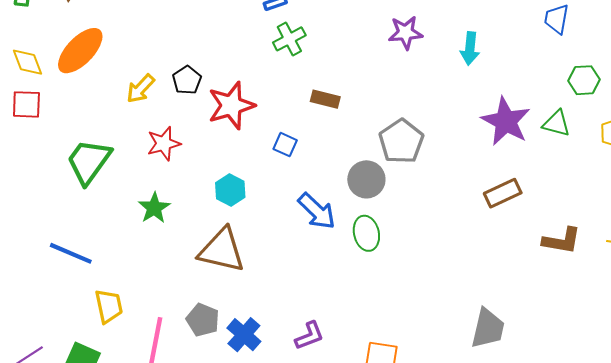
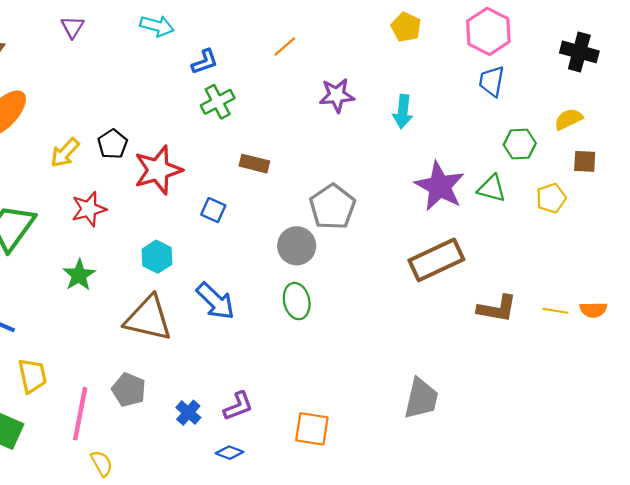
brown rectangle: (503, 193) -> (436, 260), size x1.4
blue arrow: (317, 211) -> (215, 301), moved
blue cross: (244, 335) -> (188, 413), moved, size x0.7

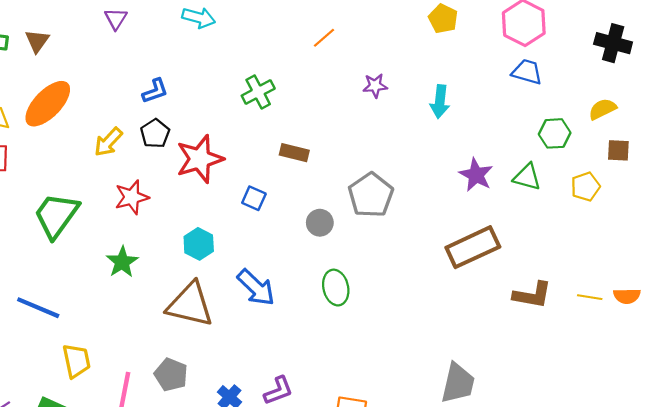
blue L-shape: (205, 62) -> (155, 91), moved
blue trapezoid: (492, 81) -> (527, 72), turned 96
purple star: (337, 95) -> (375, 86), size x0.7
purple star: (440, 186) -> (476, 175), size x0.7
gray circle: (297, 246) -> (320, 223), moved, size x0.7

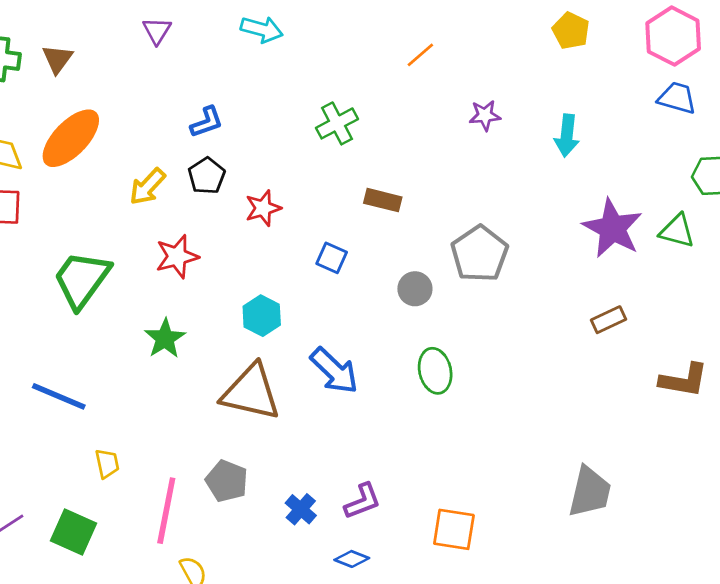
red star: (200, 159) -> (263, 208), size x0.6
purple star: (476, 175) -> (613, 228), size x1.4
brown rectangle: (473, 247) -> (609, 320), size x0.5
yellow trapezoid: (76, 361) -> (107, 464), size x0.7

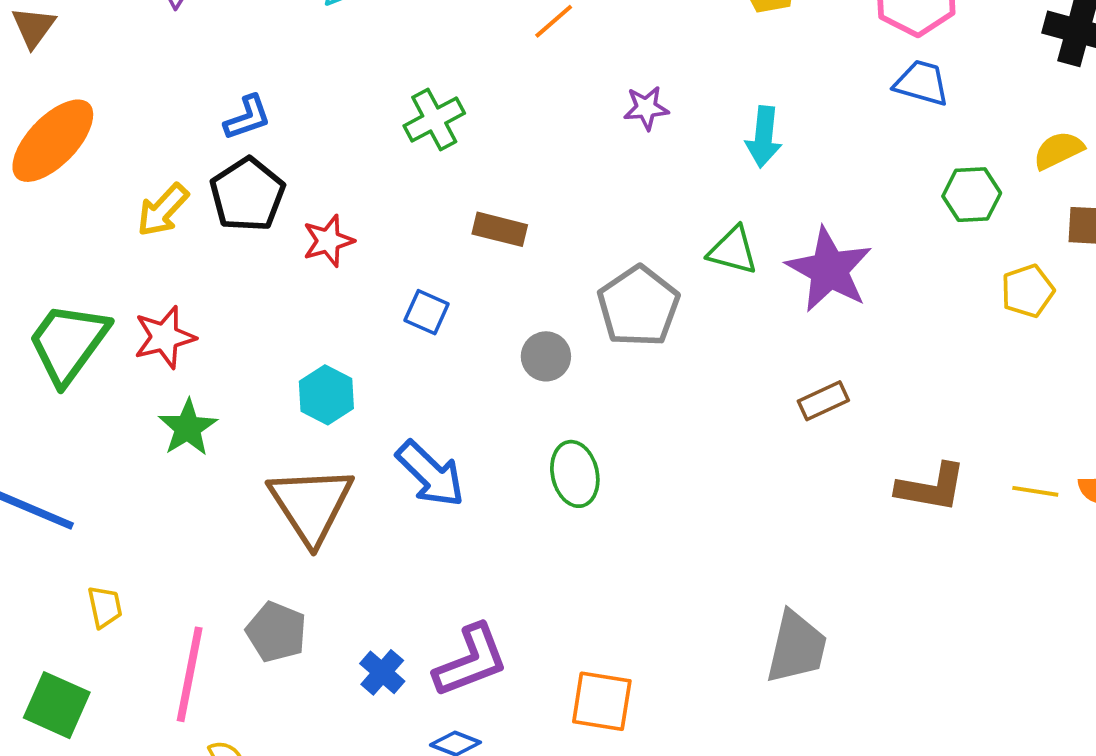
black pentagon: (207, 176) -> (247, 195), size x1.4
green triangle: (677, 231) -> (733, 250), moved
red star: (177, 257) -> (165, 337), moved
brown triangle: (251, 392) -> (311, 505), turned 44
purple L-shape: (363, 501) -> (471, 661), size x1.4

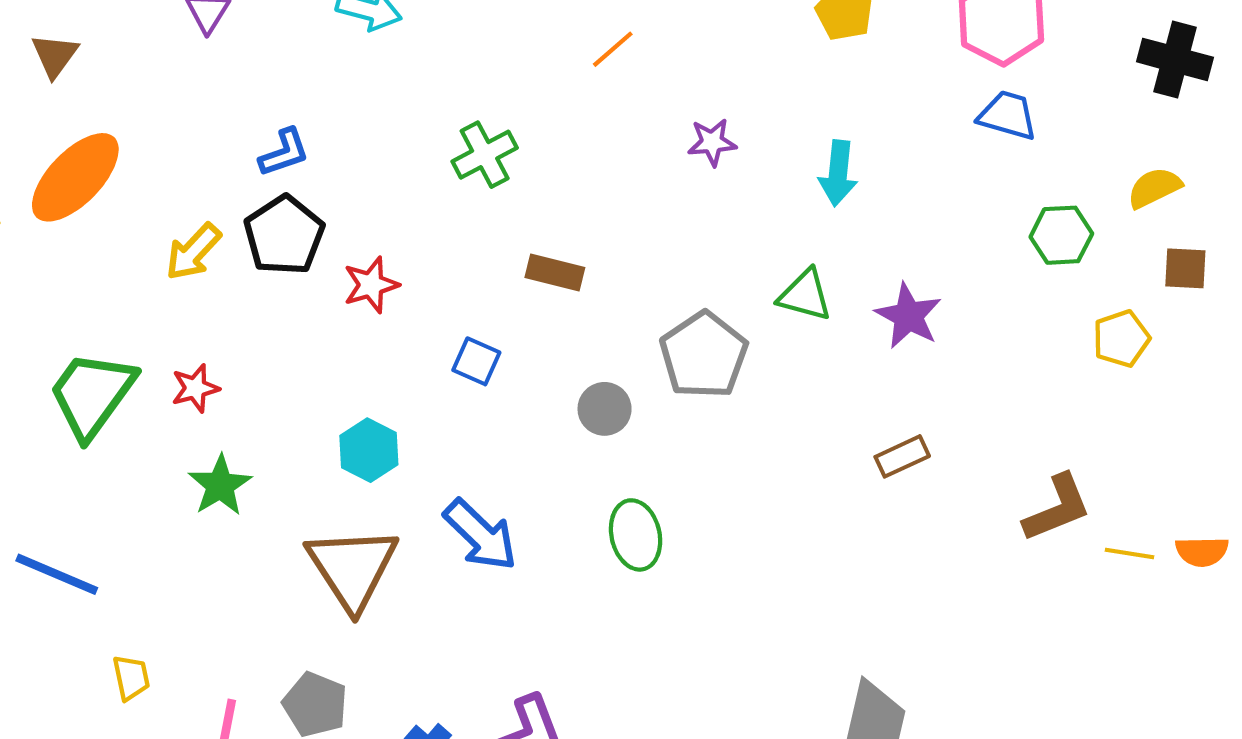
purple star: (829, 270) -> (908, 316), size x0.7
red star: (165, 337) -> (195, 388), size x0.7
brown L-shape: (931, 487) -> (1057, 508), moved, turned -32

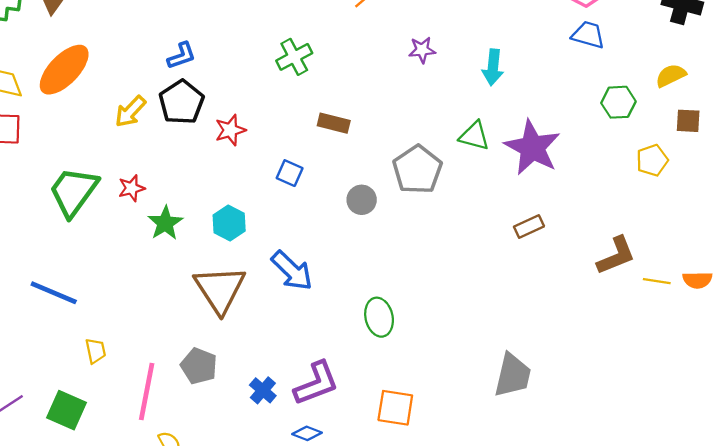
purple star: (908, 316) -> (532, 148), size x1.5
green star: (220, 485) -> (165, 223), moved
green ellipse: (636, 535) -> (379, 317), moved

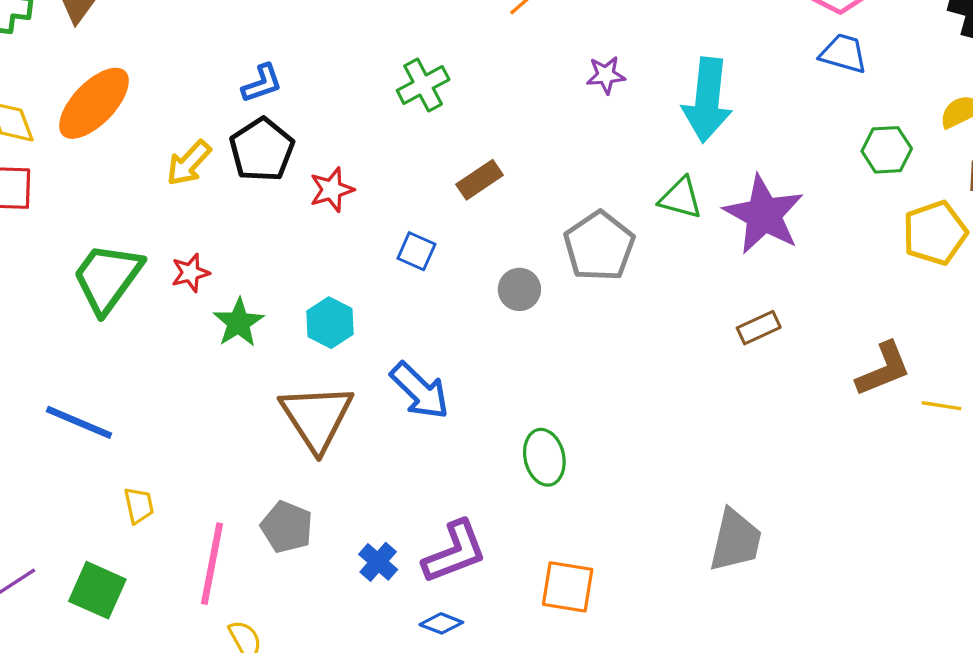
cyan arrow: (493, 67) -> (707, 100), size x1.6
brown rectangle: (334, 123) -> (480, 180), turned -48
yellow pentagon: (652, 160) -> (935, 233), size x1.4

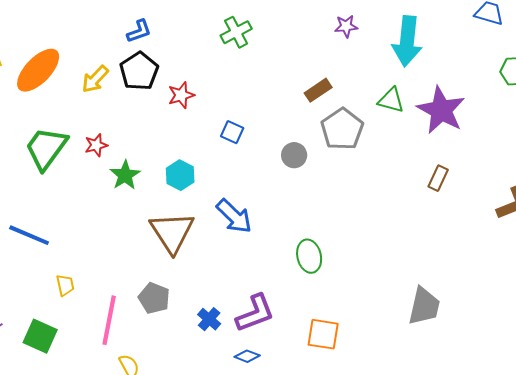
orange ellipse: (94, 103) -> (38, 70), moved
brown rectangle: (480, 180) -> (318, 90), moved
brown rectangle: (759, 328) -> (438, 178), turned -40

